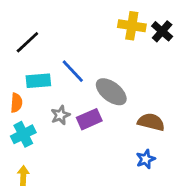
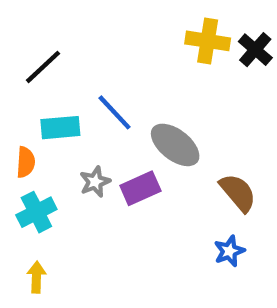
brown semicircle: (151, 122) -> (238, 193), turned 36

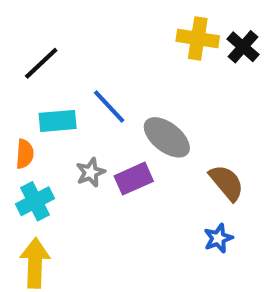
yellow arrow: (36, 277) -> (35, 263), size x1.6

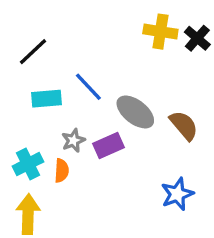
orange semicircle: (25, 154) -> (62, 171), moved
brown semicircle: (227, 183) -> (184, 125), moved
blue star: (218, 238) -> (177, 194), size x1.4

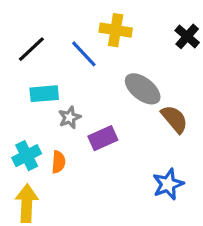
yellow cross: (160, 32) -> (116, 30), moved
blue line: (88, 87) -> (84, 54), moved
gray ellipse: (135, 112) -> (143, 89), moved
gray star: (73, 140) -> (70, 117), moved

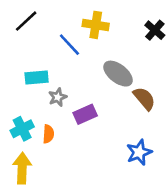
black line: (31, 49) -> (26, 21), moved

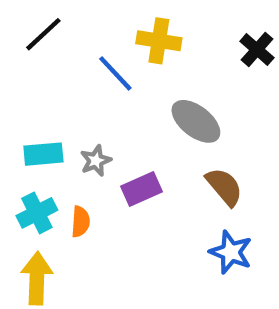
cyan rectangle: (37, 77) -> (43, 154), moved
brown semicircle: (144, 99) -> (224, 187), moved
blue star: (139, 152) -> (231, 252), turned -30

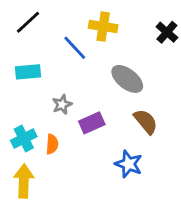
cyan rectangle: (43, 154) -> (28, 72), moved
blue star: (231, 252) -> (129, 164), moved

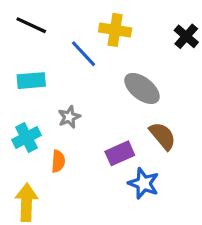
black line: (28, 22) -> (31, 25), turned 68
purple rectangle: (92, 123) -> (120, 153), moved
cyan cross: (24, 139) -> (27, 138), moved

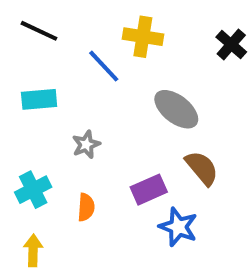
cyan cross: (27, 138) -> (33, 190), moved
orange semicircle: (58, 161) -> (86, 207), moved
yellow arrow: (27, 202) -> (33, 250), size x0.7

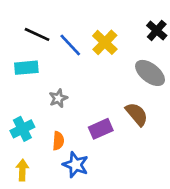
black line: (39, 31) -> (37, 34), moved
yellow cross: (143, 37) -> (105, 42), moved, turned 35
gray ellipse: (176, 109) -> (150, 73), moved
blue star: (178, 227) -> (76, 165), moved

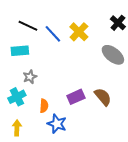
gray star: (58, 98) -> (30, 77), moved
brown semicircle: (137, 114) -> (103, 97), moved

